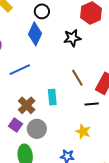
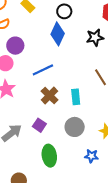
brown cross: (27, 105) -> (50, 95), moved
gray circle: (37, 129) -> (75, 127), moved

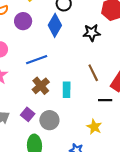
purple circle: (15, 46) -> (23, 21), moved
gray circle: (75, 127) -> (49, 120), moved

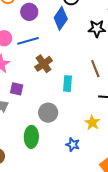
blue line: (37, 60) -> (28, 41), moved
brown cross: (41, 86) -> (44, 64), moved
purple square: (28, 114) -> (17, 89), moved, turned -32

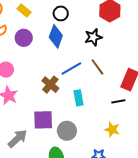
blue line: (28, 41) -> (71, 69), moved
brown line: (95, 69) -> (97, 67), moved
purple square: (17, 89) -> (43, 120), moved, size x1.5

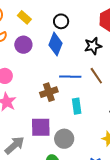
blue line: (71, 69) -> (70, 77), turned 30
brown cross: (50, 85) -> (49, 92), turned 30

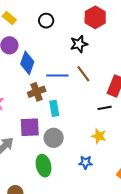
blue diamond: (56, 44) -> (27, 63), moved
cyan rectangle: (77, 106) -> (54, 108), moved

